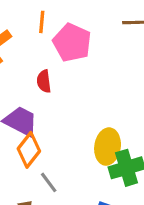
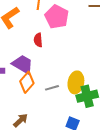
gray line: (49, 182) -> (52, 88), moved, turned -72

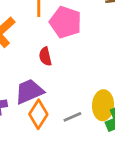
purple trapezoid: (23, 64) -> (29, 91), turned -45

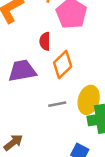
orange diamond: (38, 114) -> (63, 65), moved

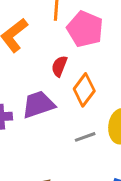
red semicircle: (45, 41) -> (59, 66), turned 30

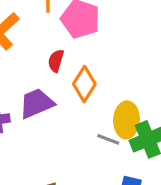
gray line: (85, 137) -> (108, 139), moved, turned 45

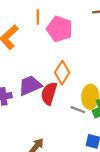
red semicircle: (56, 61) -> (49, 93), moved, size x1.5

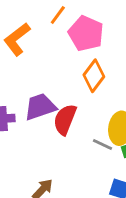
orange line: (38, 17) -> (58, 15), turned 32
orange diamond: (62, 73) -> (94, 76), moved

